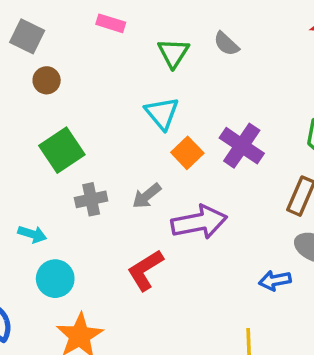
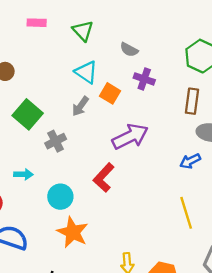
gray semicircle: (226, 44) -> (129, 50), moved
purple cross: (242, 146) -> (144, 79), size x0.7
gray arrow: (147, 196) -> (80, 106), moved
cyan circle: (55, 279) -> (60, 197), moved

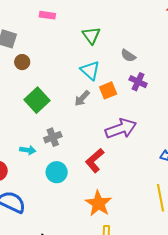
pink rectangle: (37, 23) -> (47, 15), moved
orange square: (110, 93) -> (108, 90), turned 30
gray cross: (56, 141) -> (53, 137), moved
orange star: (73, 232) -> (98, 203), moved

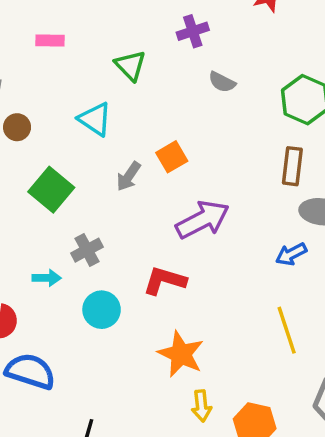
gray semicircle: (128, 56) -> (222, 82), moved
cyan triangle: (90, 70) -> (95, 119), moved
purple cross: (138, 82) -> (193, 31), moved, turned -36
red L-shape: (95, 160) -> (165, 281), turned 65

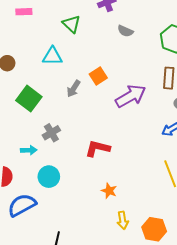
cyan triangle: (95, 119) -> (52, 56), turned -30
purple arrow: (203, 220) -> (131, 96), moved
cyan circle: (102, 310) -> (49, 177), moved
orange star: (181, 354) -> (109, 191), size x0.6
blue semicircle: (30, 371) -> (22, 205), turned -44

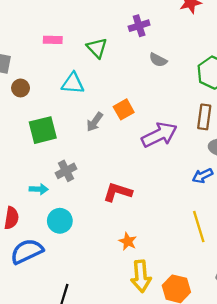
pink rectangle: (24, 12) -> (53, 40), moved
green square: (29, 99) -> (43, 130), turned 35
yellow arrow: (123, 220) -> (141, 276), size x1.5

